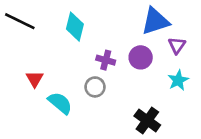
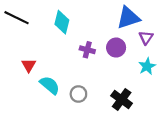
gray circle: (95, 87) -> (78, 94), moved

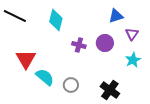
blue triangle: (128, 18) -> (116, 16), size x0.7
red triangle: (29, 65) -> (26, 59), size x1.5

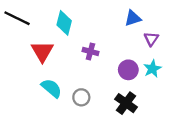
purple circle: (105, 43) -> (128, 70), moved
red triangle: (26, 59) -> (42, 51), moved

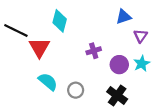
black line: (17, 18) -> (16, 31), moved
purple cross: (90, 51) -> (94, 51), moved, turned -32

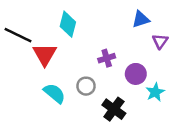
cyan star: (142, 64) -> (155, 92), moved
gray circle: (76, 90) -> (86, 86), moved
black cross: (117, 95) -> (114, 109), moved

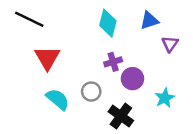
cyan diamond: (68, 24) -> (108, 23), moved
black line: (18, 35) -> (29, 19), moved
purple circle: (136, 74) -> (132, 79), moved

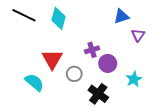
cyan diamond: (108, 23) -> (58, 18), moved
red triangle: (47, 58) -> (52, 59), moved
cyan semicircle: (58, 99) -> (34, 82), moved

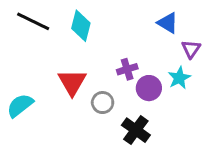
blue triangle: (121, 16) -> (168, 23), turned 49
cyan star: (134, 79) -> (179, 78), moved
cyan semicircle: (34, 82) -> (20, 105), moved, turned -78

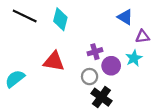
purple triangle: (191, 49) -> (143, 37), turned 48
red triangle: (72, 82) -> (54, 61), turned -50
gray circle: (103, 103) -> (90, 77), moved

